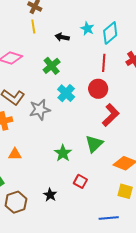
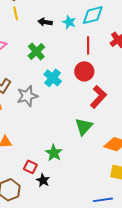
cyan star: (87, 29) -> (69, 22), moved
cyan diamond: (110, 33) -> (93, 15), turned 30
green star: (63, 153) -> (54, 153), moved
red square: (80, 181) -> (30, 167), moved

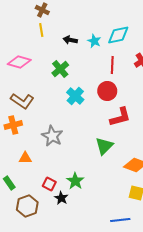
gray star: (27, 96) -> (52, 136), moved, turned -30
red L-shape: (98, 97) -> (120, 117), turned 30
green star: (54, 153) -> (75, 181), moved

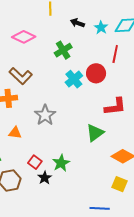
red circle: (107, 91) -> (96, 73), moved

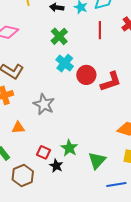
green cross: (63, 50) -> (59, 36), moved
red circle: (96, 73) -> (86, 75), moved
green triangle: (95, 133) -> (97, 160), moved

